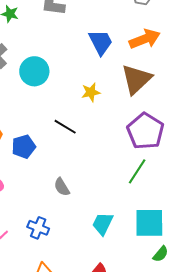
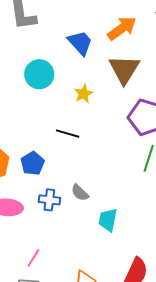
cyan circle: (34, 71) -> (39, 74), moved
cyan trapezoid: (103, 224) -> (108, 220), moved
blue cross: (38, 228) -> (49, 200), moved

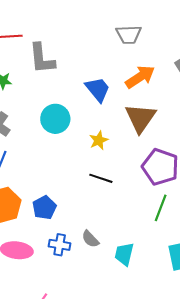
black line: (68, 134) -> (101, 178), moved
cyan trapezoid: (108, 220) -> (124, 254), moved

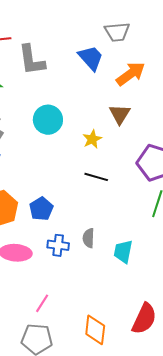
blue trapezoid: (98, 89) -> (91, 58), moved
brown triangle: (140, 118) -> (120, 114), moved, size x0.7
gray semicircle: (90, 239) -> (89, 238), turned 48

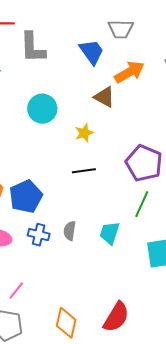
brown triangle: (120, 114) -> (104, 97), moved, turned -40
black line: (96, 177) -> (84, 171), turned -30
blue pentagon: (41, 209) -> (26, 197), size x1.4
cyan trapezoid: (123, 252) -> (110, 233), moved

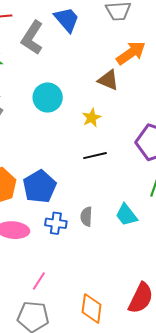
gray L-shape: (33, 48) -> (32, 38), turned 40
blue trapezoid: (92, 52) -> (67, 19), moved
cyan trapezoid: (110, 233) -> (126, 215), turned -50

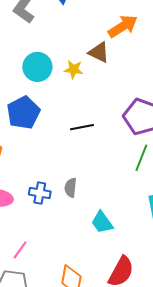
yellow star: (92, 118) -> (74, 69), moved, turned 30
blue pentagon: (40, 187) -> (23, 113), moved
cyan trapezoid: (126, 215) -> (102, 222), moved

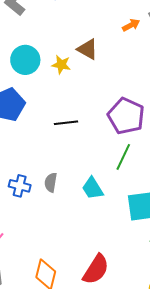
orange arrow: (123, 26) -> (131, 25), moved, size x0.6
cyan trapezoid: (102, 222) -> (93, 188), moved

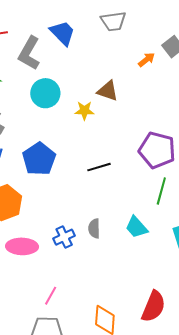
cyan circle: (25, 60) -> (45, 93), moved
blue cross: (20, 186) -> (64, 237), turned -30

